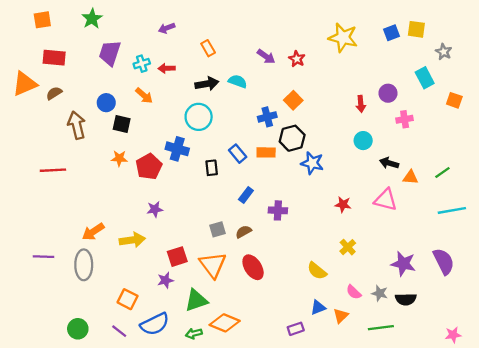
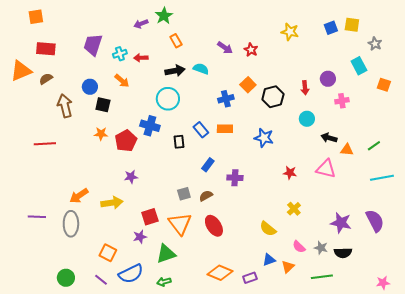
green star: (92, 19) -> (164, 16), moved
yellow star: (343, 38) -> (290, 32), size x0.7
black hexagon: (292, 138) -> (273, 97), moved
orange diamond: (225, 323) -> (220, 273), moved

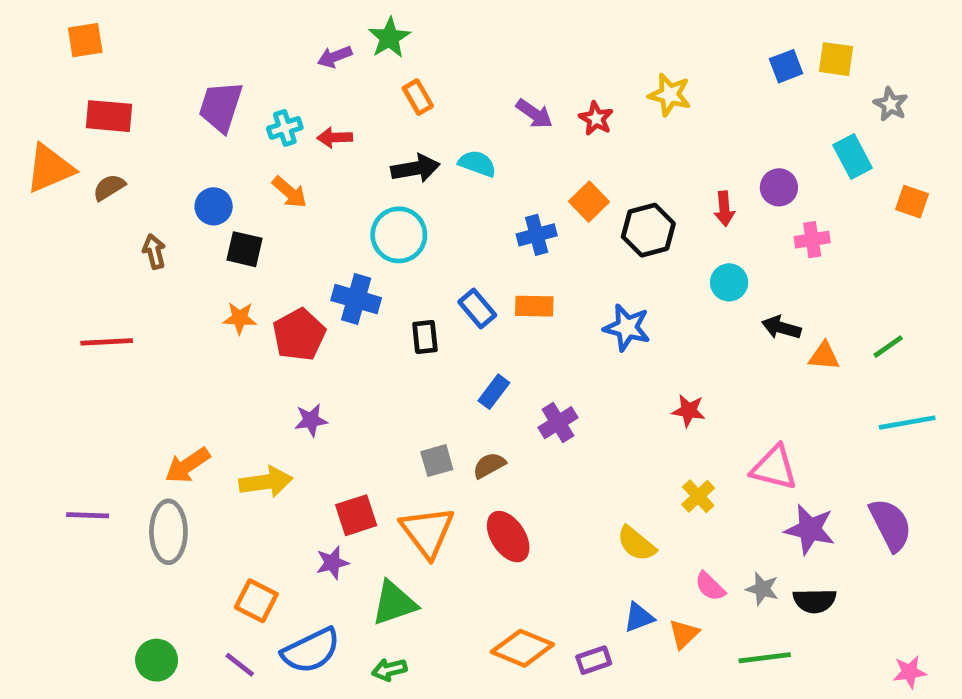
yellow star: (290, 32) -> (670, 95), moved
brown arrow: (65, 106) -> (154, 252), size x0.6
pink triangle: (326, 169) -> (774, 468), moved
purple cross: (235, 178) -> (558, 423), turned -35

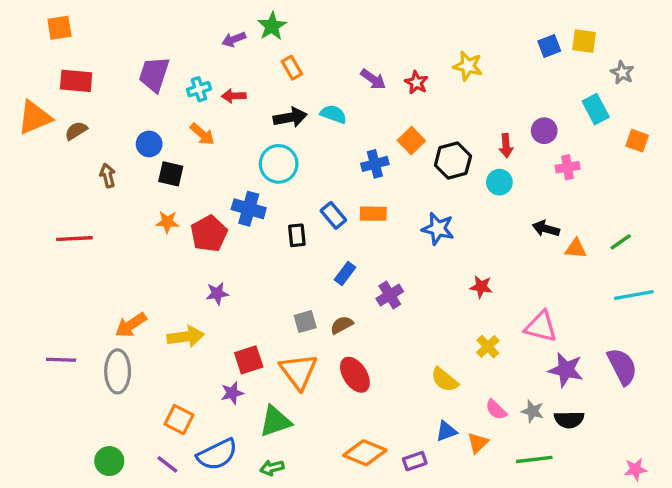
cyan circle: (729, 282) -> (499, 182), moved

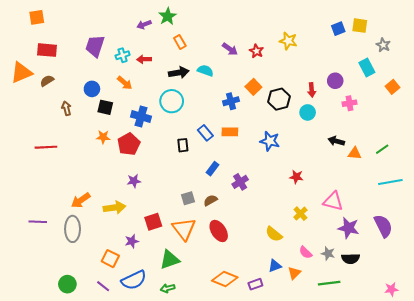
orange square: (637, 141) -> (392, 87), turned 32
blue cross: (249, 209) -> (141, 117), moved
purple star: (232, 393) -> (132, 241), moved

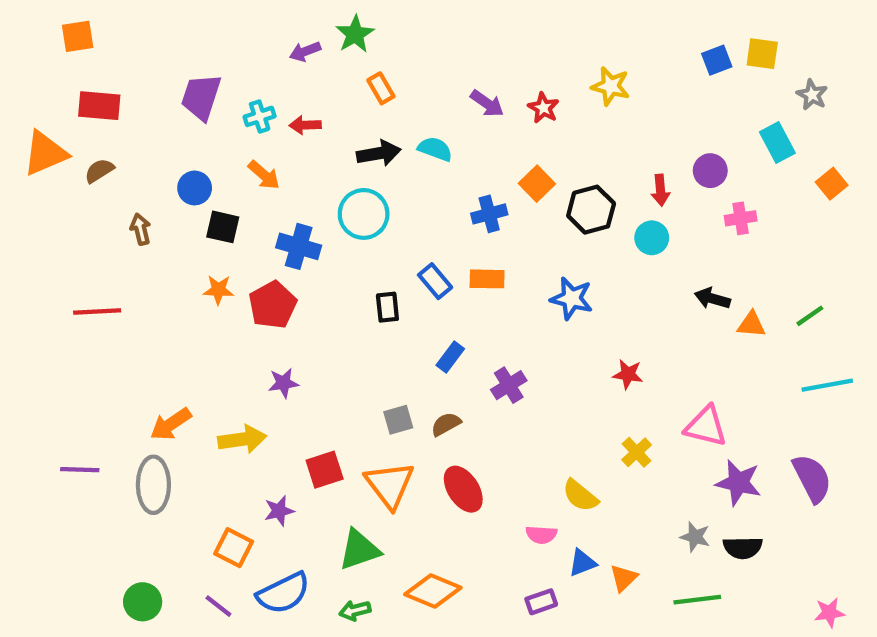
pink semicircle: (306, 252) -> (541, 535), moved, turned -40
orange diamond: (225, 279) -> (433, 591), moved

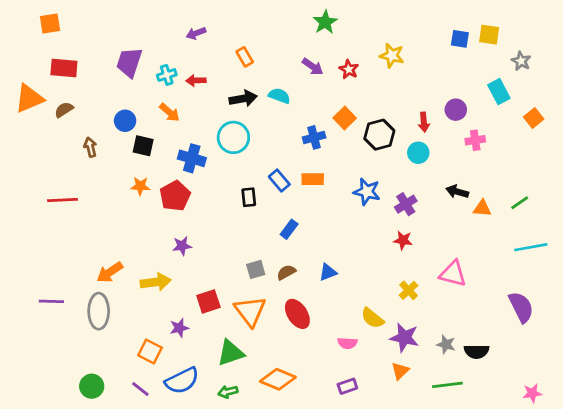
green star: (355, 34) -> (325, 22), moved
blue square: (717, 60) -> (460, 39), turned 30
purple cross: (509, 385) -> (406, 204), moved
purple star: (738, 483) -> (404, 338), moved
blue triangle: (582, 563) -> (328, 272), moved

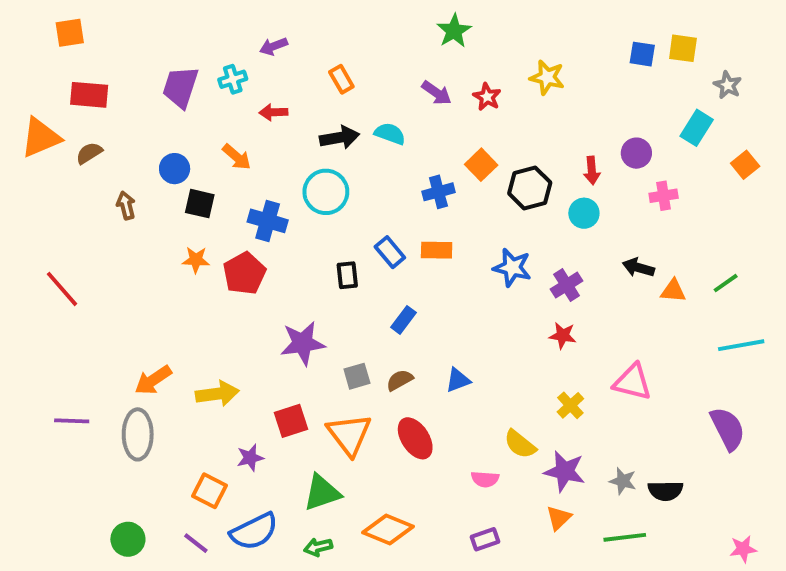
cyan cross: (167, 75) -> (233, 79), moved
cyan rectangle: (499, 92) -> (697, 128), turned 60
red line: (63, 200) -> (62, 289), moved, turned 52
purple star: (182, 246) -> (303, 343), moved, size x1.6

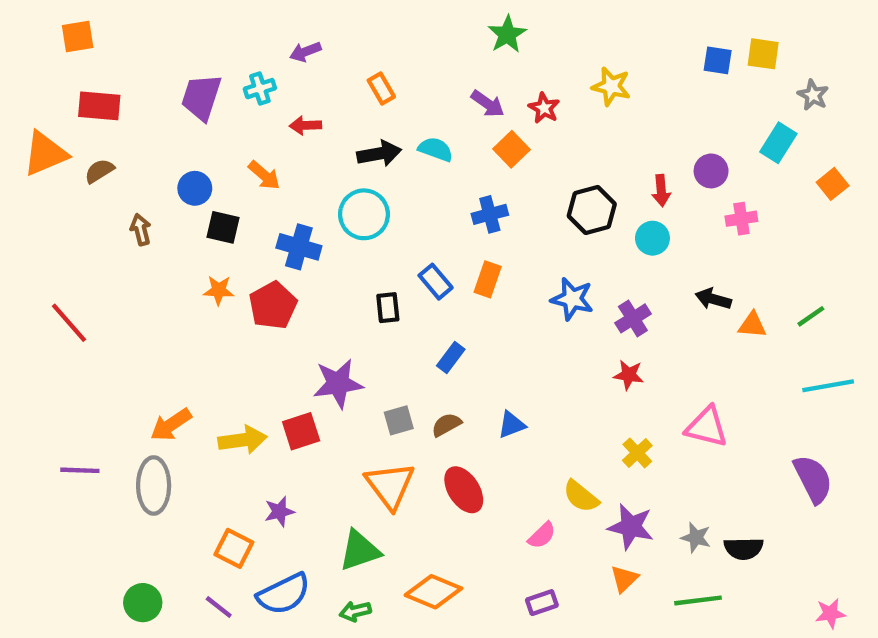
orange square: (481, 165) -> (511, 149), moved
orange rectangle: (437, 250) -> (488, 279), turned -72
red square: (291, 421) -> (301, 431), moved
pink semicircle: (485, 479) -> (542, 535), turned -48

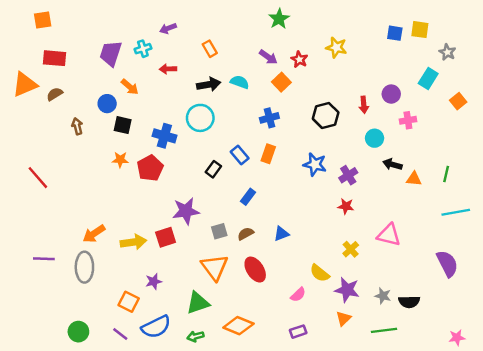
orange arrow: (264, 175) -> (130, 87), moved
cyan circle: (652, 238) -> (375, 138), moved
black rectangle: (388, 308) -> (213, 169), turned 42
green line: (811, 316) -> (446, 174), turned -42

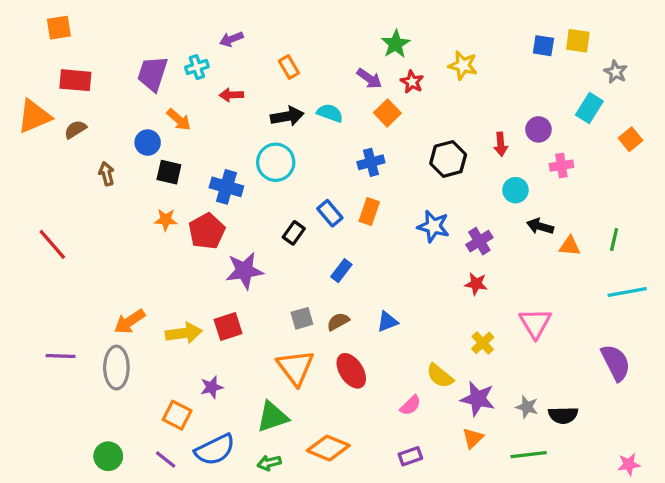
green star: (279, 19) -> (396, 44), moved
purple star: (186, 211) -> (245, 271), moved
pink triangle: (389, 235) -> (535, 323), turned 45

